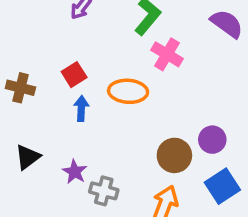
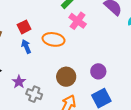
blue arrow: (81, 108) -> (26, 46), turned -32
brown circle: (174, 155) -> (66, 77), moved

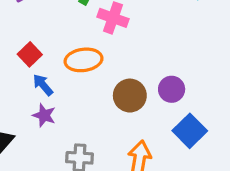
brown circle: (66, 77) -> (130, 96), moved
purple star: (19, 82) -> (44, 115), moved

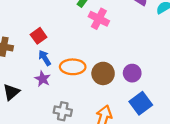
orange ellipse: (83, 60) -> (73, 67), moved

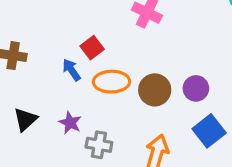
red square: (39, 36) -> (92, 48), moved
purple star: (43, 79) -> (70, 123), moved

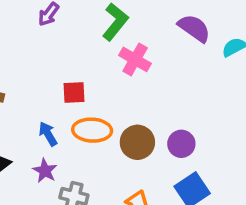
red square: (92, 48) -> (74, 93), turned 30
blue arrow: (71, 70) -> (48, 134), moved

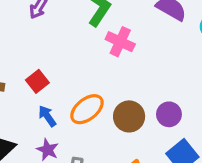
red square: (74, 93) -> (37, 81), moved, turned -30
orange ellipse: (92, 130) -> (87, 109), turned -36

